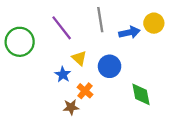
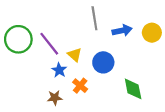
yellow circle: (154, 23) -> (152, 33), moved
purple line: (62, 28) -> (49, 44), moved
brown star: (71, 107) -> (55, 98), moved

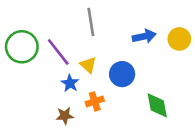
gray line: (94, 18) -> (91, 22), moved
orange cross: (80, 86) -> (95, 101), turned 32

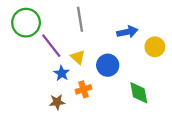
yellow circle: (179, 39) -> (155, 47), moved
green circle: (22, 47) -> (26, 23), moved

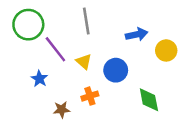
blue star: (62, 73) -> (39, 79), moved

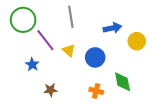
orange cross: (90, 96) -> (96, 91), moved, turned 32

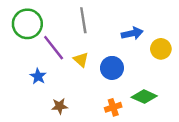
green diamond: (123, 82) -> (144, 97), turned -55
orange cross: (96, 91) -> (113, 107), turned -32

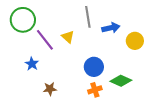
gray line: (83, 20) -> (88, 17), moved
yellow triangle: (81, 60) -> (68, 37), moved
blue circle: (112, 68) -> (94, 67), moved

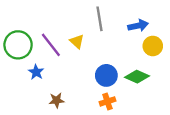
green circle: (23, 20) -> (18, 45), moved
blue arrow: (111, 28) -> (138, 26), moved
green diamond: (121, 81) -> (137, 77), moved

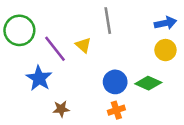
blue arrow: (138, 26) -> (165, 23), moved
green circle: (18, 45) -> (19, 30), moved
blue star: (36, 72) -> (39, 78), size x1.5

